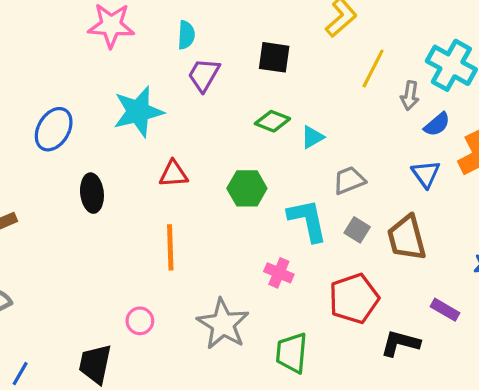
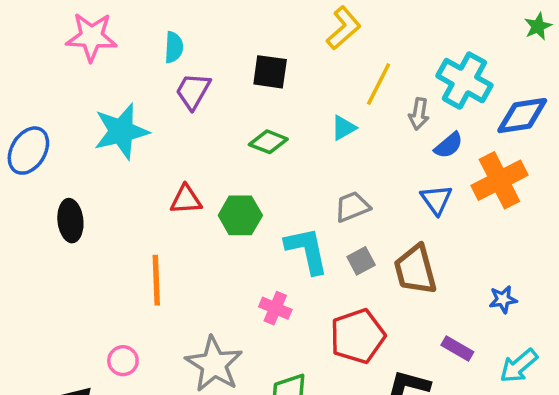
cyan triangle: (312, 137) -> (344, 128), moved
red triangle: (173, 174) -> (186, 200), moved
gray square: (357, 230) -> (361, 261), turned 30

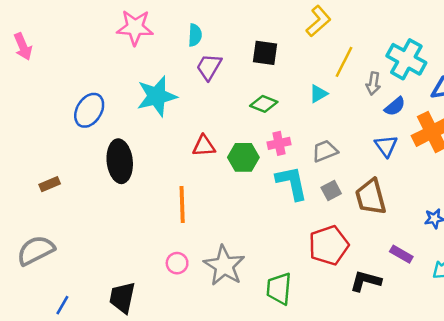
black ellipse: (70, 221) -> (120, 161), size x1.4
pink cross: (275, 308) -> (279, 143), moved, turned -35
pink circle: (123, 361) -> (177, 263), moved

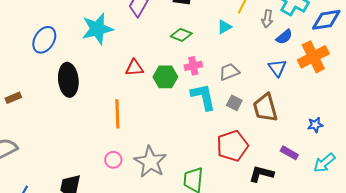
gray square: (331, 191) -> (234, 103), turned -35

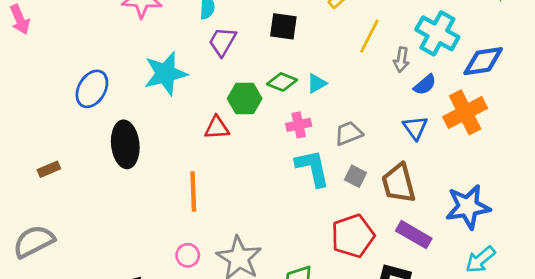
cyan triangle: (224, 27) -> (317, 83), moved
green hexagon: (165, 77) -> (245, 99), moved
blue star: (315, 125) -> (468, 207), size x2.0
purple rectangle: (289, 153) -> (414, 235), moved, size x1.4

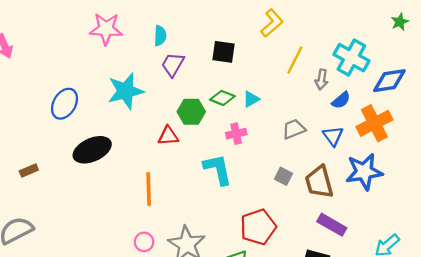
gray trapezoid: (349, 133) -> (294, 129), moved
black ellipse: (125, 144) -> (92, 150), turned 72
cyan L-shape: (313, 168) -> (218, 169), moved
blue star: (468, 207) -> (364, 172), moved
red pentagon: (353, 236) -> (258, 227), moved

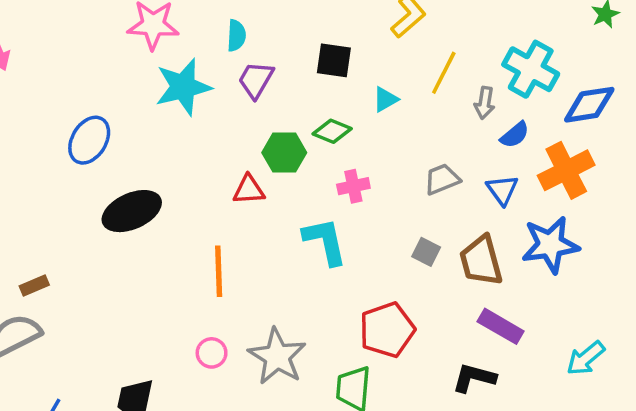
cyan star: (126, 91) -> (183, 87), moved
cyan triangle: (251, 99) -> (385, 99), moved
brown rectangle: (29, 171) -> (34, 286), moved

